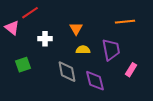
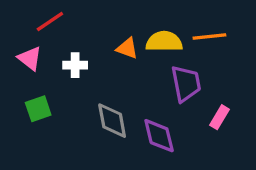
pink triangle: (12, 28) -> (30, 58), moved
orange triangle: (76, 29) -> (127, 48), turned -40
yellow semicircle: (83, 50) -> (164, 42), moved, size x1.5

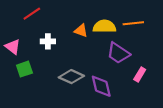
pink triangle: (30, 58) -> (13, 47), moved
purple trapezoid: (186, 84) -> (118, 53), turned 135
gray diamond: (112, 121) -> (71, 77), turned -55

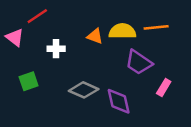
pink triangle: (13, 47) -> (15, 37), moved

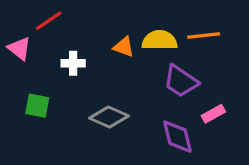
green square: (29, 81) -> (37, 106), turned 30
pink rectangle: (164, 87) -> (213, 114), turned 30
purple diamond: (119, 101) -> (178, 137), moved

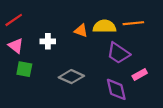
red line: (49, 21) -> (14, 20), moved
pink triangle: (19, 49) -> (16, 46), moved

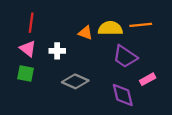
red line: (14, 20) -> (31, 23), moved, turned -48
white cross: (48, 41) -> (57, 51), moved
pink triangle: (16, 46) -> (28, 49), moved

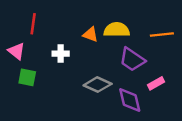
orange line: (141, 25) -> (162, 34), moved
pink triangle: (28, 49) -> (16, 51), moved
gray diamond: (75, 81) -> (98, 85), moved

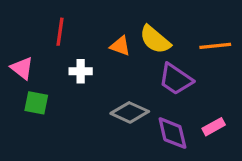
red line: (33, 24) -> (60, 32), moved
yellow semicircle: (117, 30) -> (155, 40), turned -140
pink rectangle: (156, 83) -> (214, 127), moved

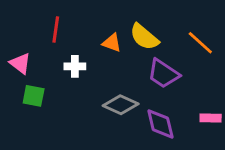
orange line: (215, 46) -> (200, 43), turned 48
pink rectangle: (214, 127) -> (211, 118), moved, turned 30

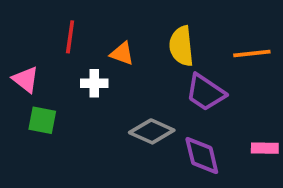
yellow semicircle: (144, 37) -> (181, 46), turned 44
orange triangle: (112, 43) -> (122, 53), moved
orange line: (200, 43) -> (252, 53), turned -48

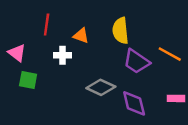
orange line: (252, 53) -> (170, 54), moved, turned 35

